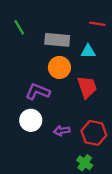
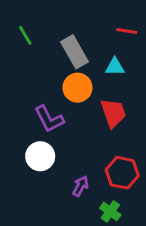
gray rectangle: (57, 40) -> (74, 52), turned 55
purple L-shape: (38, 92) -> (49, 119), turned -140
purple arrow: (62, 131) -> (80, 186), moved, turned 126

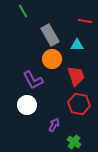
green line: (25, 35) -> (23, 11), moved
red hexagon: (122, 173) -> (79, 104), moved

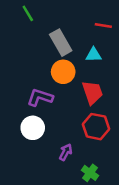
purple L-shape: (33, 80) -> (40, 97), turned 135

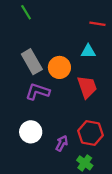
gray rectangle: (61, 43) -> (32, 62), moved
red hexagon: (96, 127) -> (90, 133), moved
white circle: (33, 128) -> (31, 132), moved

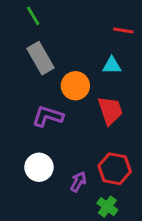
gray rectangle: (32, 62) -> (40, 58), moved

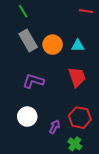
red line: (123, 30) -> (86, 11), moved
orange circle: (75, 86) -> (53, 45), moved

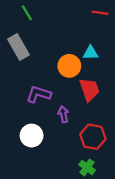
gray rectangle: (28, 41) -> (19, 47), moved
orange circle: (53, 45) -> (69, 66), moved
purple arrow: (55, 127) -> (63, 114), moved, turned -40

